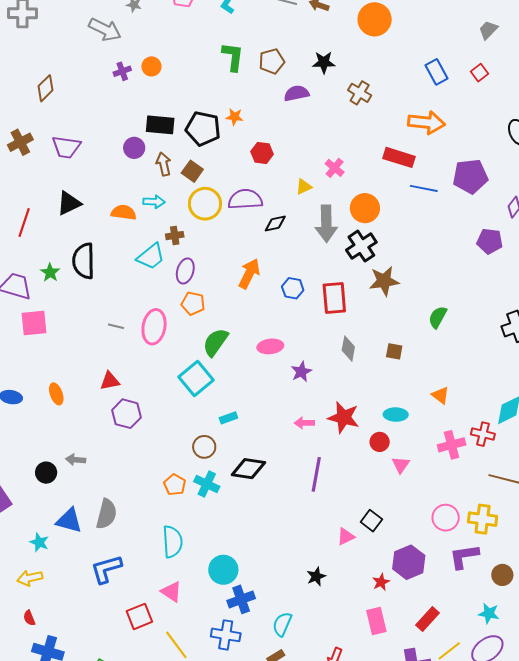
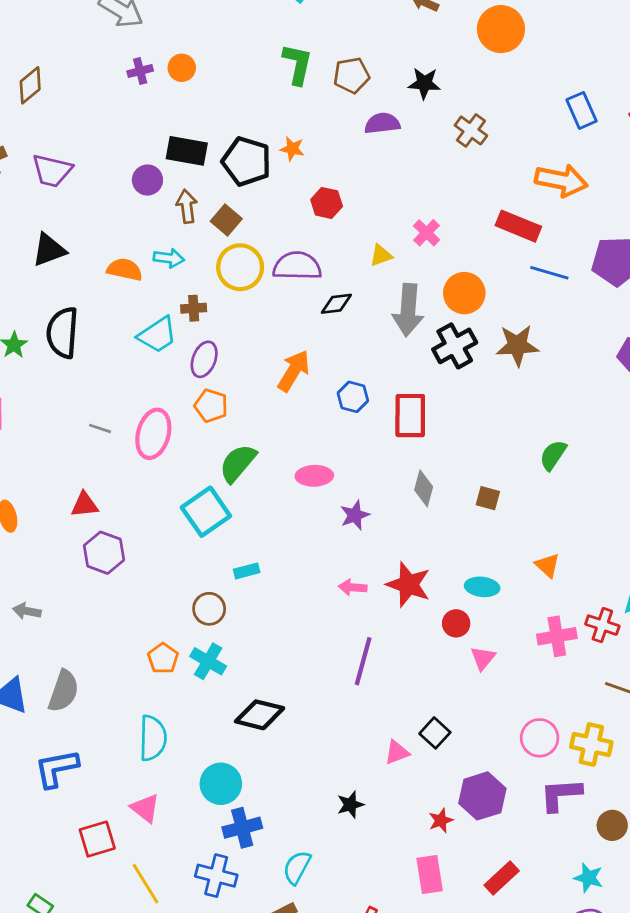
brown star: (384, 281) -> (517, 345), moved
black diamond: (248, 469) -> (260, 715), moved

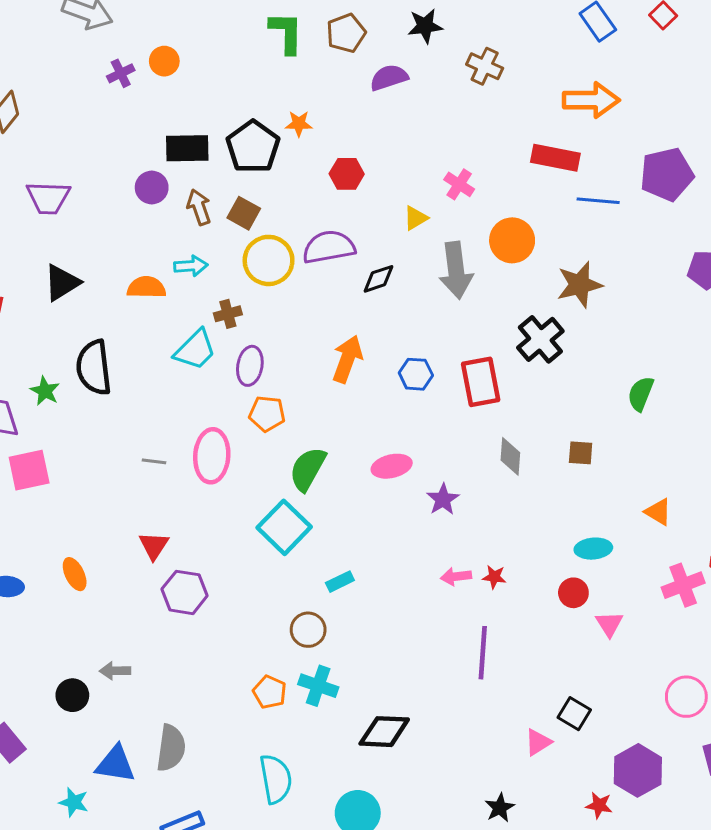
black pentagon: (247, 161) -> (253, 147), turned 30
black cross: (455, 346) -> (540, 339), moved
red triangle: (85, 505) -> (154, 546), turned -40
red star: (408, 585) -> (494, 577), moved, size x0.5
red star: (441, 820) -> (599, 805), turned -30

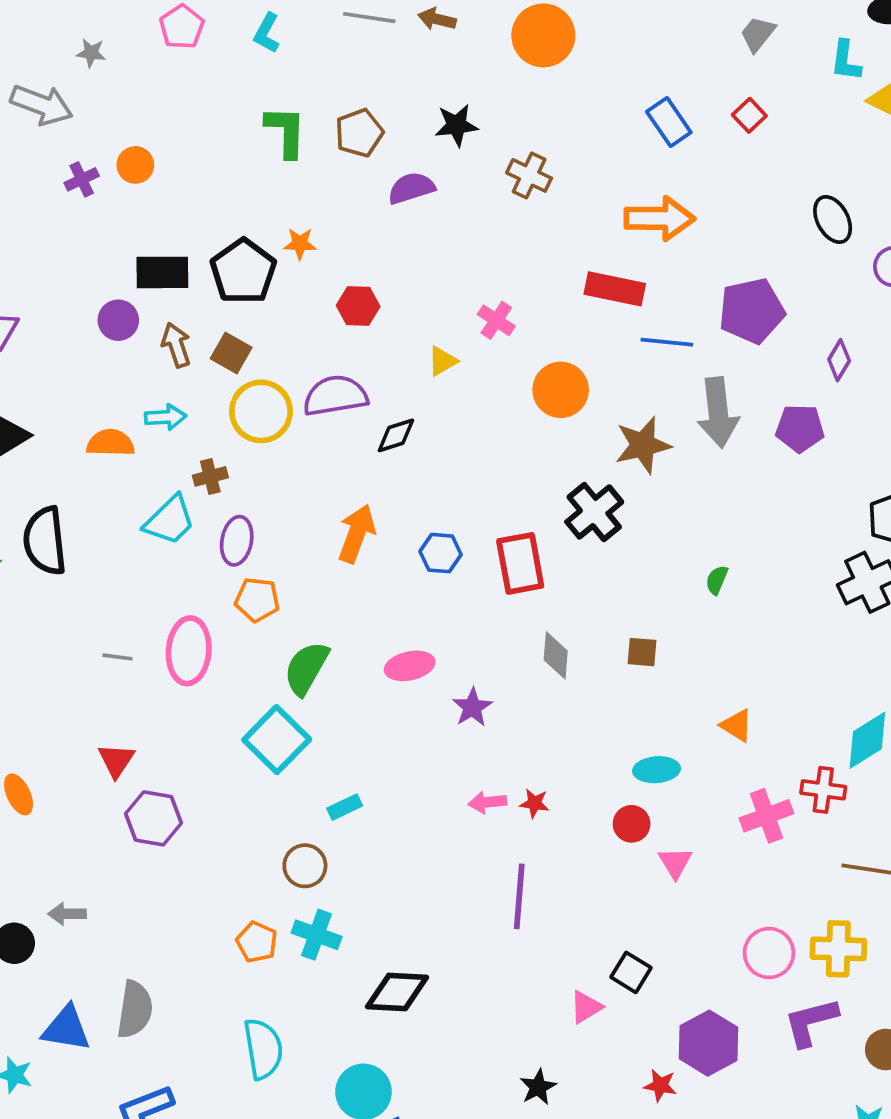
gray arrow: (456, 270) -> (718, 412), moved
green semicircle: (641, 394) -> (717, 580), size x0.7

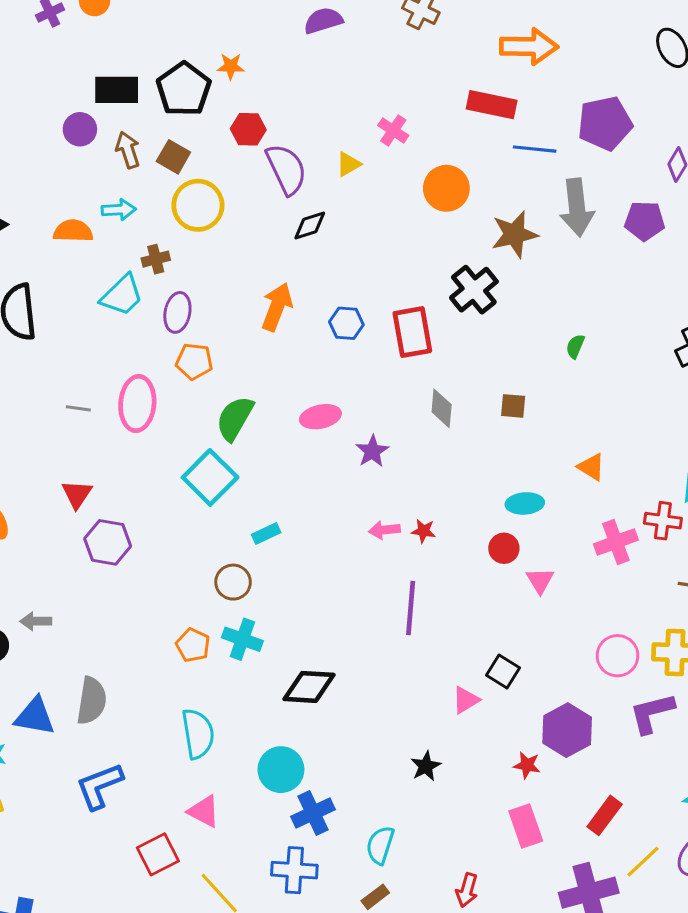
red hexagon: (358, 306) -> (248, 129), moved
purple semicircle: (335, 396) -> (286, 169), moved, turned 74

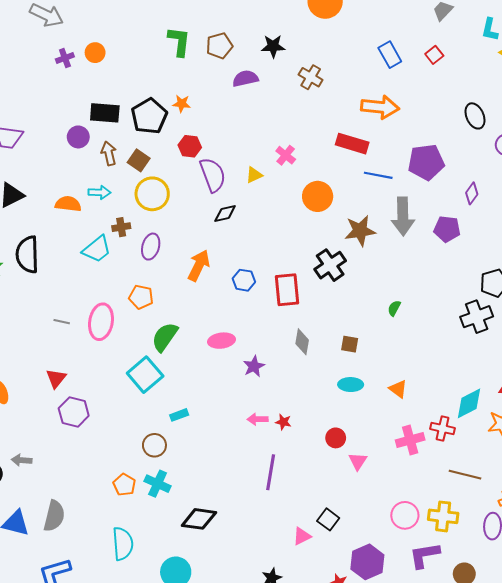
purple ellipse: (177, 312) -> (151, 247), moved
cyan ellipse: (525, 503) -> (351, 385), moved

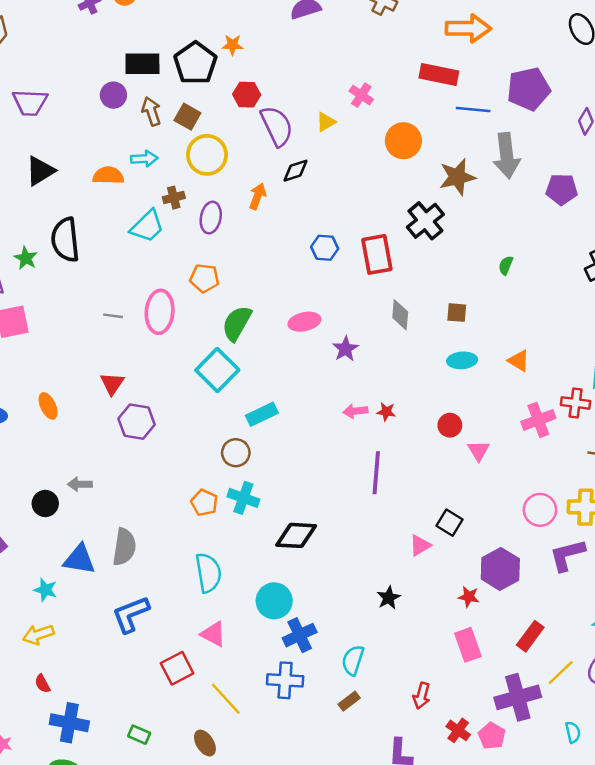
purple pentagon: (447, 229) -> (562, 189), moved
orange arrow: (199, 265) -> (258, 196), moved, size x0.7
cyan rectangle: (179, 415) -> (262, 414), size x1.4

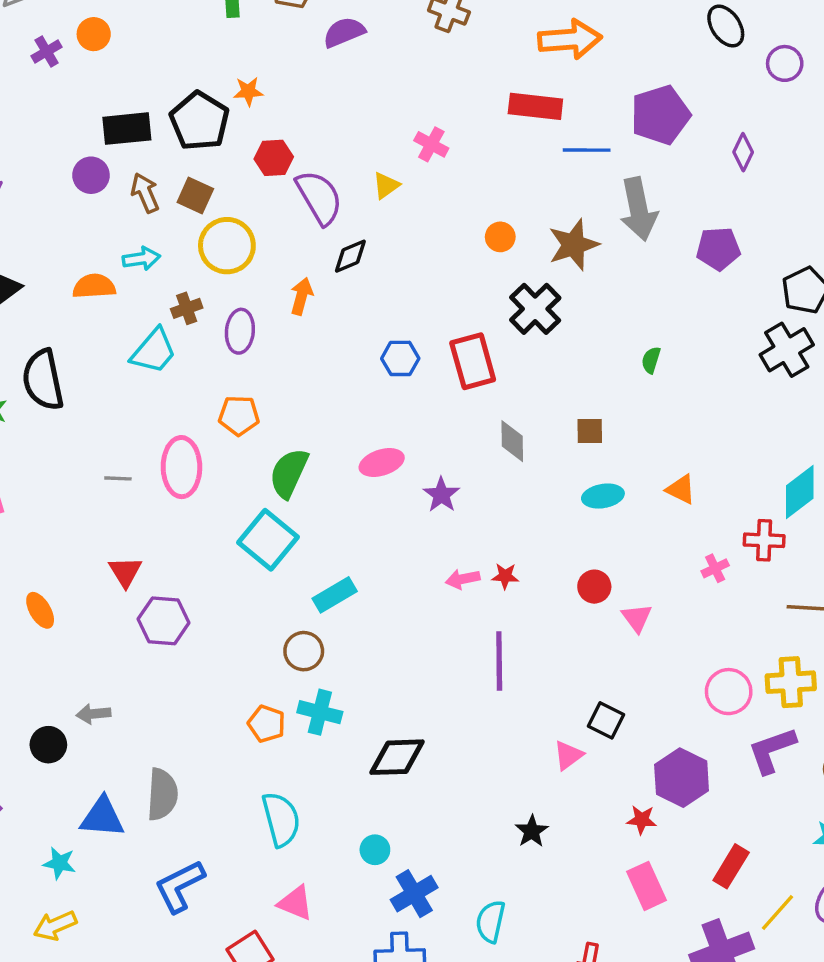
orange circle: (403, 141) -> (500, 237), moved, size x0.6
pink cross: (538, 420) -> (715, 568), size x0.6
cyan circle: (274, 601) -> (375, 850), size x0.6

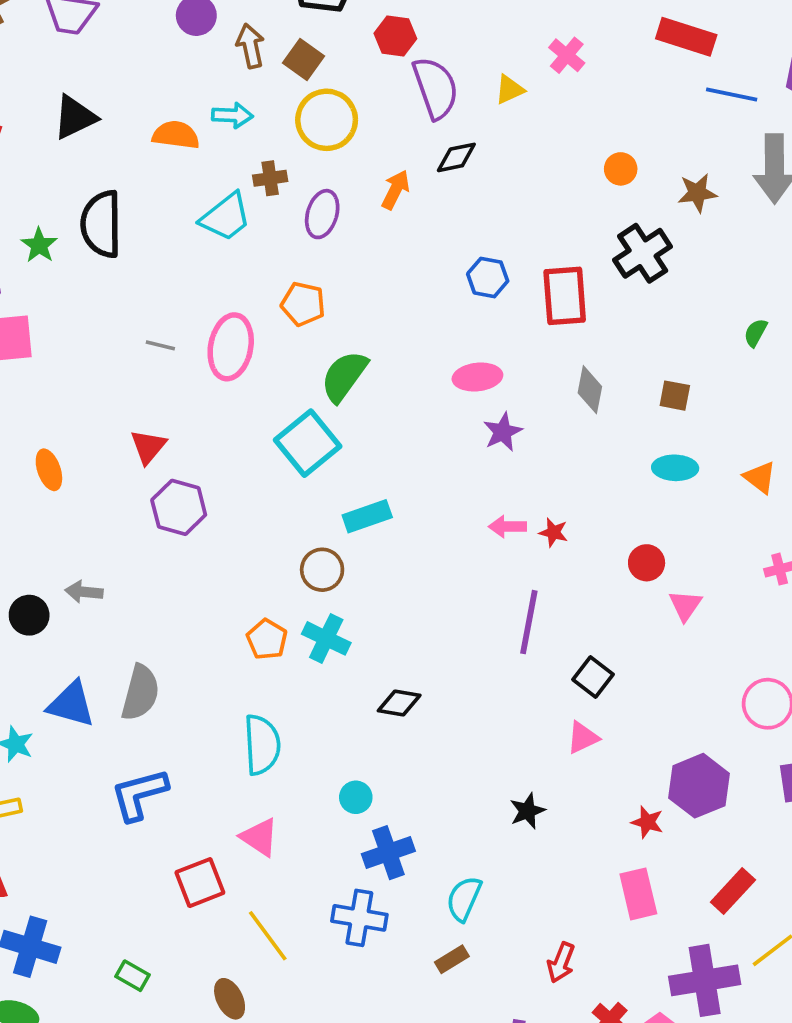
brown star: (574, 245) -> (697, 193), size x0.7
pink ellipse: (382, 463) -> (477, 377), moved
black square: (606, 720) -> (593, 677), moved
black diamond: (397, 757) -> (399, 703), size x0.7

